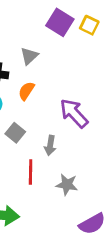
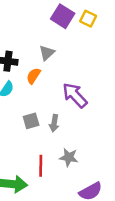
gray triangle: (29, 56) -> (47, 53), moved
gray square: (15, 133) -> (31, 121), moved, turned 35
red line: (31, 172) -> (41, 166), moved

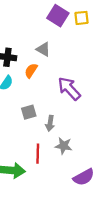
yellow square: (88, 19) -> (81, 18), turned -32
gray triangle: (47, 53) -> (43, 49), turned -48
gray arrow: (54, 123) -> (50, 123), moved

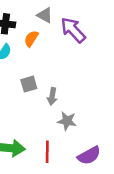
purple arrow: (69, 89) -> (73, 30), moved
red line: (38, 154) -> (47, 152), moved

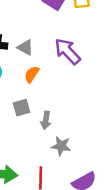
gray triangle: (45, 15) -> (25, 47), moved
orange semicircle: (31, 39) -> (32, 74), moved

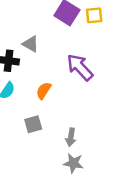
gray triangle: (25, 47) -> (31, 44), moved
gray arrow: (46, 120) -> (71, 137), moved

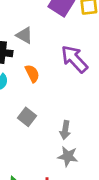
orange semicircle: (44, 91) -> (32, 73), moved, turned 120
gray square: (33, 124) -> (27, 117), turned -36

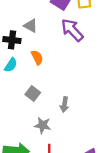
purple arrow: (74, 59) -> (72, 30), moved
gray star: (68, 156) -> (43, 125), moved

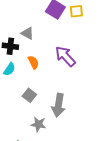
purple arrow: (72, 30) -> (65, 56), moved
gray arrow: (64, 104) -> (58, 105), size x1.6

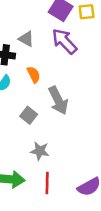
purple arrow: (65, 56) -> (64, 41), moved
gray arrow: (58, 105) -> (58, 100), moved, turned -35

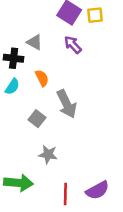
purple arrow: (64, 41) -> (73, 45), size x0.7
red line: (47, 183) -> (65, 194), moved

